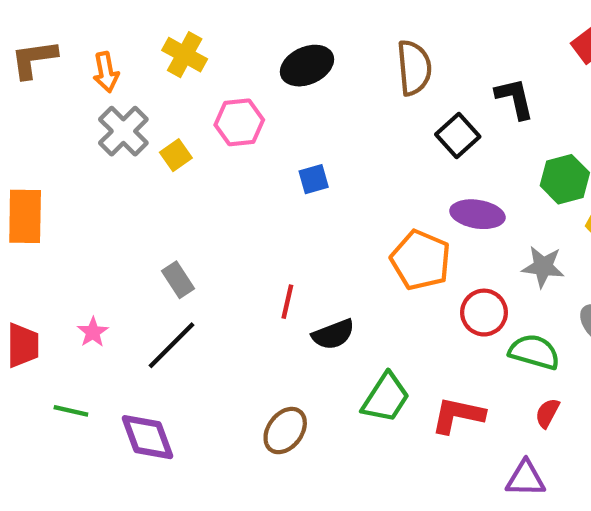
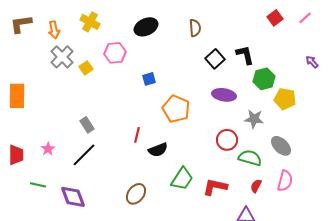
brown semicircle: (414, 68) -> (195, 28), size x0.7
black L-shape: (515, 98) -> (245, 55), moved
orange pentagon: (421, 260) -> (176, 109), moved

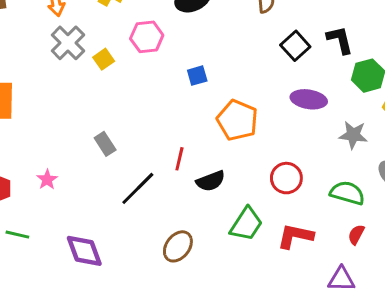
red circle: (227, 140) -> (286, 178), moved
black line: (84, 155) -> (138, 188), moved
green line: (38, 185) -> (17, 235), moved

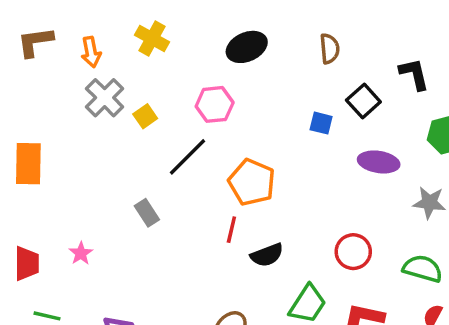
pink hexagon: (147, 37) -> (215, 104), moved
black L-shape: (340, 40) -> (414, 74), moved
blue square: (197, 76) -> (321, 123), moved, turned 30
orange pentagon: (237, 120) -> (252, 182), moved
black line: (138, 188) -> (187, 157), moved

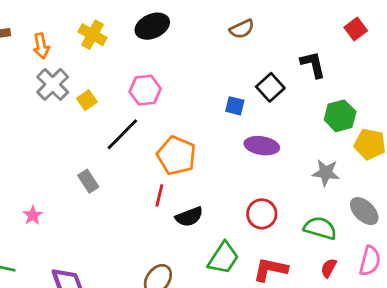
black ellipse: (247, 47) -> (152, 26), moved
brown semicircle: (330, 49) -> (242, 29), moved, turned 70
purple ellipse: (379, 162) -> (262, 146), moved

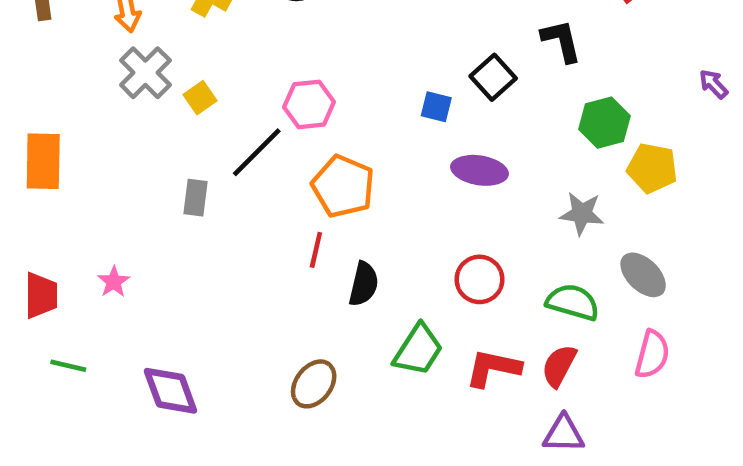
pink hexagon: (145, 90) -> (309, 104), moved
gray rectangle: (88, 181) -> (195, 198), moved, turned 40
black semicircle: (189, 217) -> (364, 284), turned -56
red semicircle: (329, 268) -> (559, 366), moved, size x1.4

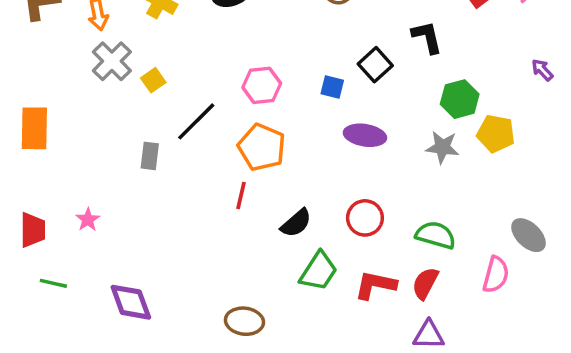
pink hexagon: (309, 104) -> (262, 85), moved
gray star: (582, 214) -> (442, 147), moved
gray ellipse: (643, 275) -> (529, 235), moved
black semicircle: (364, 284) -> (296, 223), moved, turned 36
brown ellipse: (314, 384) -> (244, 321), moved, turned 60

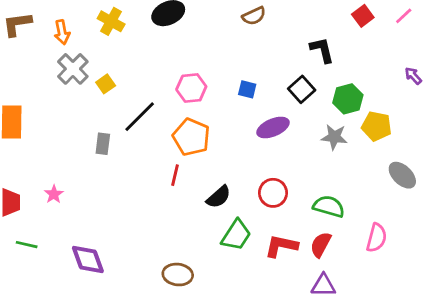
black square: (375, 65) -> (302, 89), moved
purple ellipse: (365, 135) -> (273, 128), turned -32
gray ellipse: (529, 235) -> (402, 175), moved

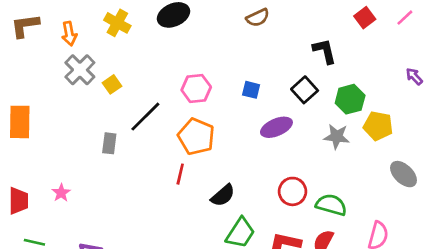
red circle: (273, 193) -> (293, 191), moved

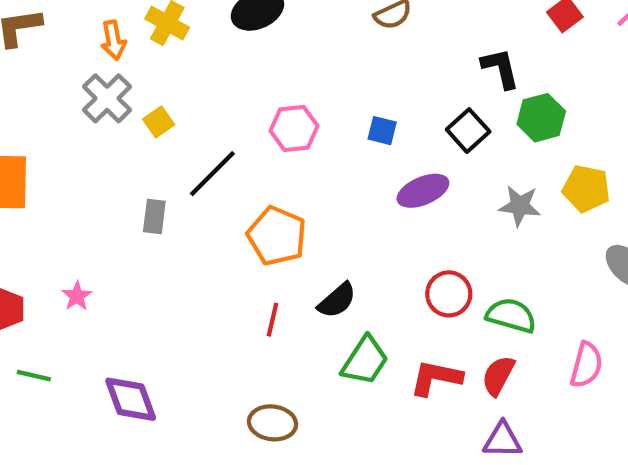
orange arrow: (69, 34) -> (113, 40), moved
green hexagon: (350, 99) -> (541, 118), moved
orange pentagon: (196, 137) -> (277, 236), moved
red line: (180, 174) -> (273, 320), moved

